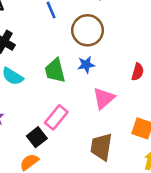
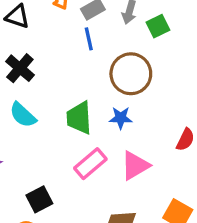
pink rectangle: (56, 117) -> (90, 164), moved

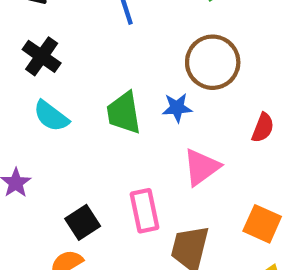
brown circle: (131, 74) -> (213, 62), moved
pink rectangle: (90, 164) -> (144, 211), moved, turned -56

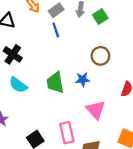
brown circle: (213, 62) -> (100, 56), size x0.7
pink triangle: (201, 167) -> (96, 110), turned -35

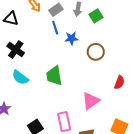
blue star: (83, 80) -> (71, 38), moved
pink triangle: (96, 110) -> (91, 101), turned 36

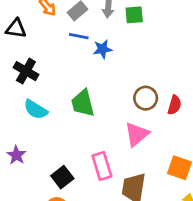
green square: (96, 16) -> (134, 15), turned 32
blue line: (55, 28) -> (79, 36), turned -56
brown circle: (96, 52) -> (146, 98), moved

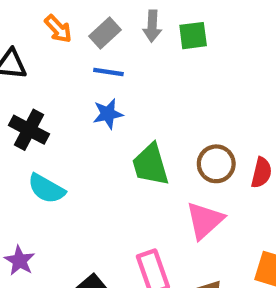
blue star: (103, 49) -> (108, 114), moved
green trapezoid: (83, 103) -> (150, 165), moved

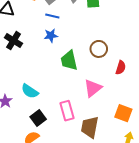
brown circle: (216, 164) -> (99, 49), moved
cyan semicircle: (46, 189) -> (30, 91), moved

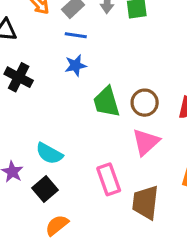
brown circle: (99, 49) -> (145, 103), moved
black square: (38, 118) -> (45, 189), moved

